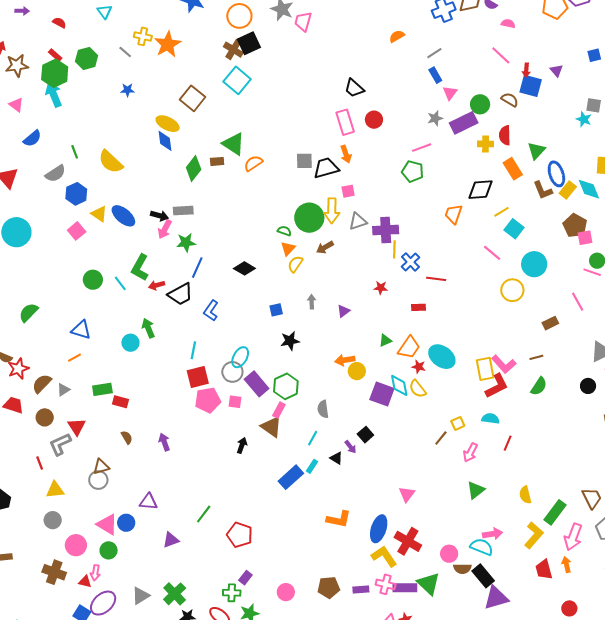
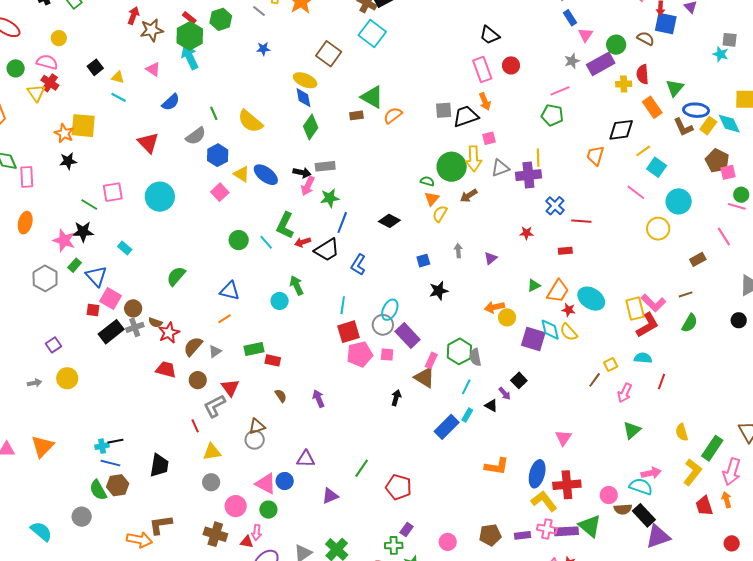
green diamond: (194, 169) -> (311, 127), moved
blue ellipse: (556, 174) -> (696, 110), turned -65
yellow line: (394, 249) -> (538, 158), moved
green hexagon: (286, 386) -> (459, 351), moved
red cross: (408, 541) -> (567, 485), turned -32

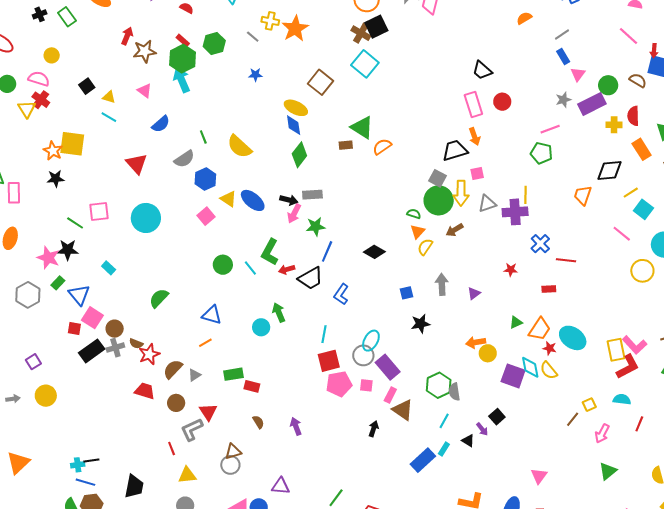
gray square: (444, 110) -> (437, 178), moved, turned 30
gray arrow: (458, 251) -> (442, 284), size x1.5
pink rectangle: (431, 360) -> (390, 395), moved

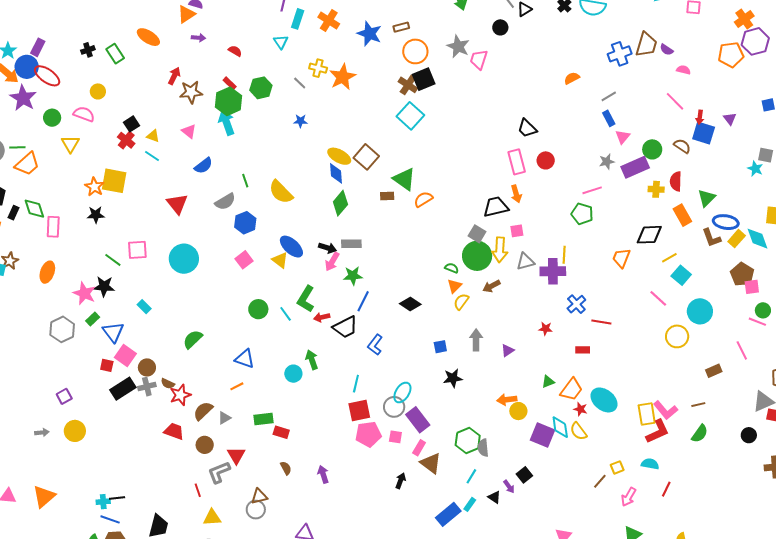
brown square: (321, 82) -> (366, 157), moved
red cross: (41, 100) -> (126, 140), moved
yellow triangle: (228, 199) -> (280, 260), moved

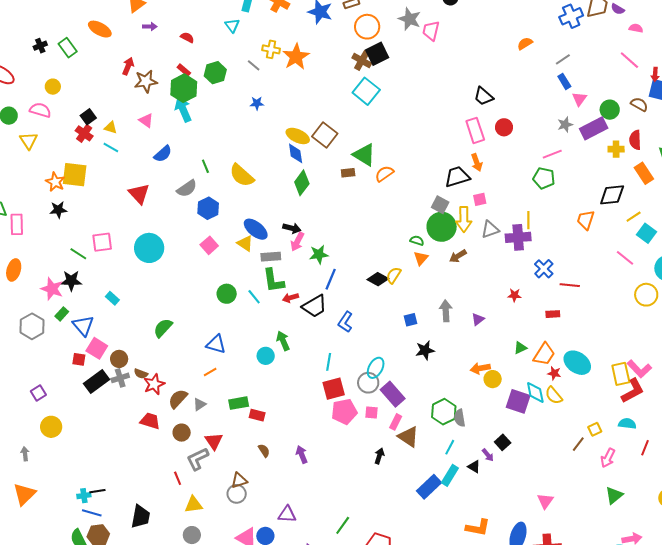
gray rectangle: (351, 244) -> (271, 257), moved
green L-shape: (306, 299) -> (273, 281), turned -36
yellow semicircle: (461, 302) -> (394, 275), moved
gray arrow: (42, 433) -> (25, 454), moved, turned -88
cyan rectangle: (470, 504) -> (450, 475), size x1.5

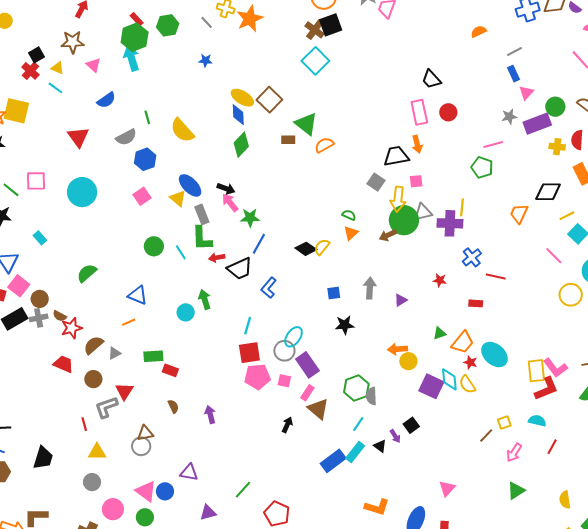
brown star: (146, 81) -> (73, 42), moved
green circle: (442, 227) -> (404, 220), moved
pink arrow: (297, 242) -> (230, 203), turned 108
gray rectangle: (271, 257) -> (202, 214), turned 66

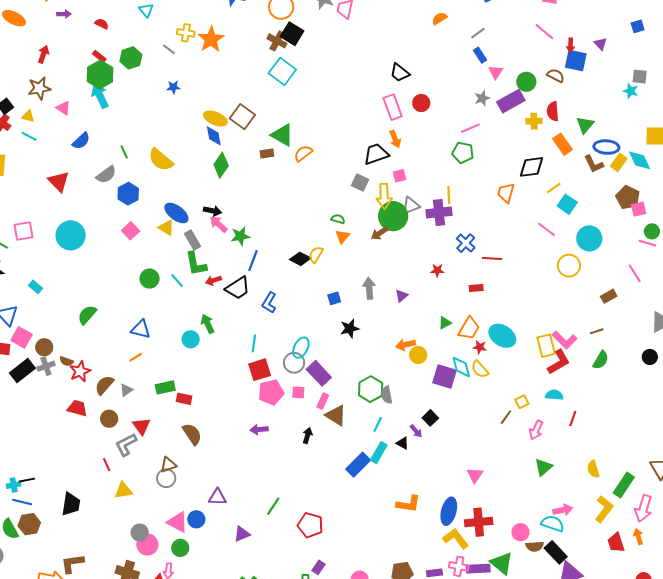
black square: (331, 25) -> (292, 34), turned -30
brown semicircle: (173, 406) -> (192, 434), size x1.6
purple arrow: (210, 414) -> (259, 429), moved, turned -72
gray circle: (92, 482) -> (140, 533), moved

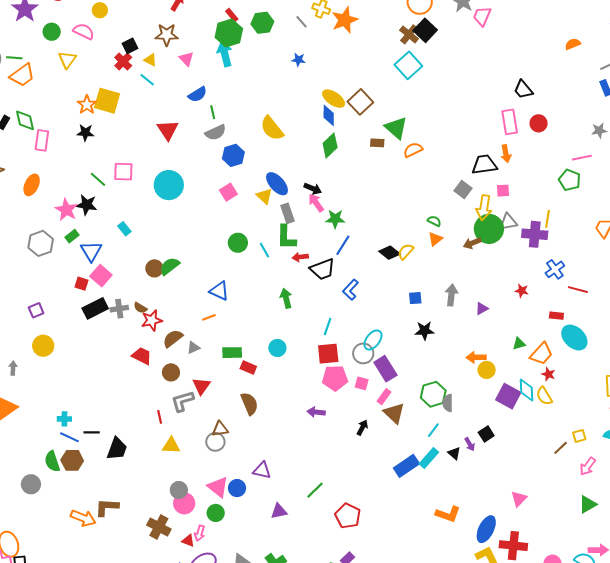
green line: (124, 152) -> (213, 112), moved
cyan ellipse: (502, 336) -> (574, 337), moved
cyan circle: (191, 339) -> (277, 348), moved
brown circle: (44, 347) -> (154, 268), moved
black line: (27, 480) -> (92, 432), moved

